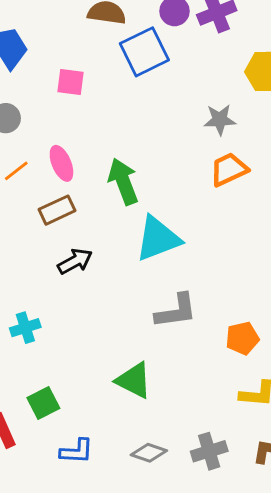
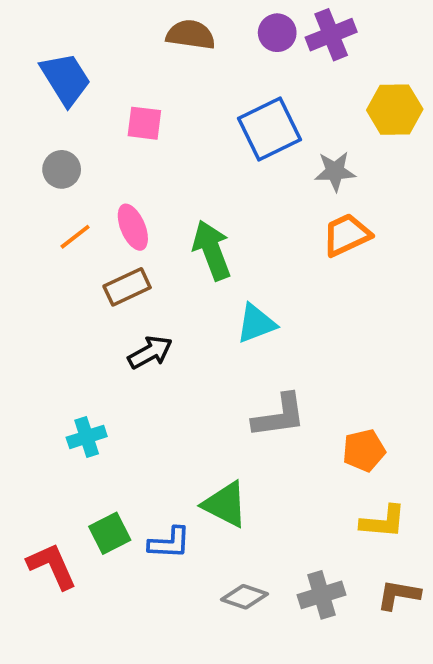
blue square: (144, 52) -> (270, 129), moved
cyan triangle: (158, 239) -> (256, 323), size x0.7
blue L-shape: (77, 451) -> (169, 543), moved

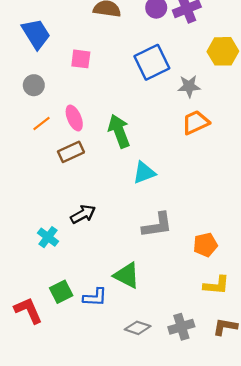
black arrow: (150, 352) -> (83, 214), moved
cyan cross: (87, 437) -> (48, 237), turned -35

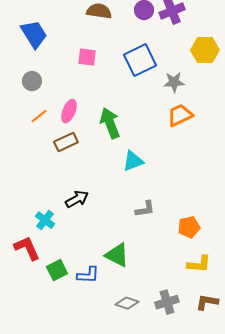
pink square: (81, 59) -> (87, 57), moved
pink ellipse: (74, 118) -> (69, 111), turned 45
gray L-shape: (157, 225) -> (145, 209), size x0.7
red L-shape: (28, 310) -> (27, 248), moved

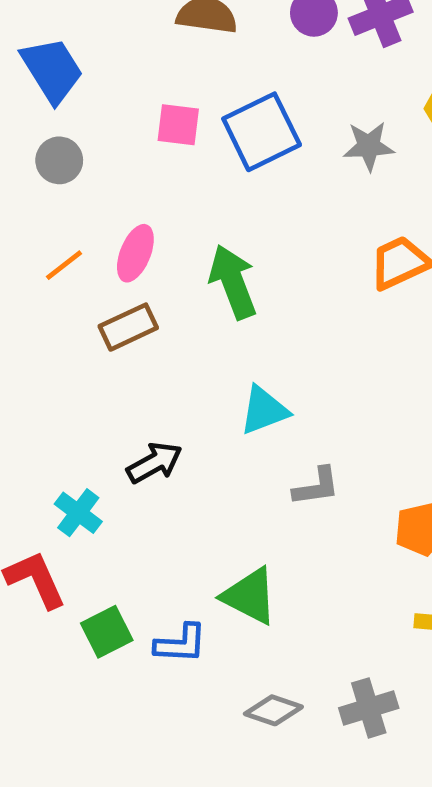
blue square: (140, 60) -> (262, 132), moved
gray circle: (32, 81) -> (59, 160), moved
gray star: (174, 82) -> (369, 146), moved
cyan triangle: (133, 161) -> (264, 410), moved

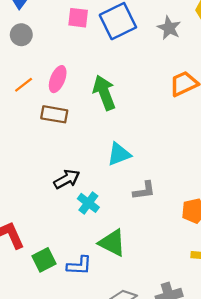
gray star: (369, 146) -> (169, 28), turned 30
brown rectangle: (128, 327) -> (54, 114), turned 35
cyan cross: (78, 513) -> (88, 203), moved

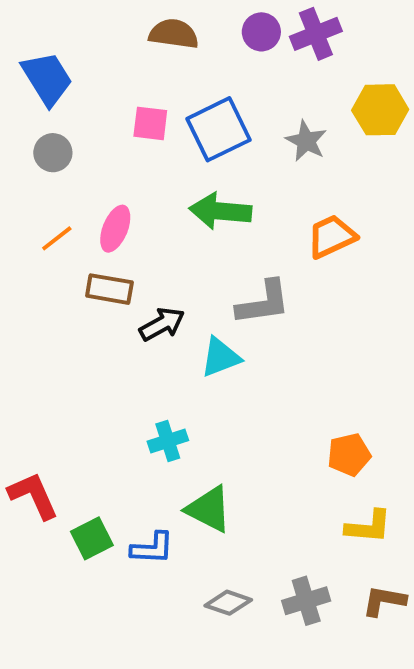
green arrow: (104, 93) -> (220, 211), moved, turned -64
black arrow: (67, 179) -> (162, 324), moved
gray L-shape: (144, 190) -> (263, 303), moved, size x1.4
cyan cross: (88, 203) -> (168, 441), turned 35

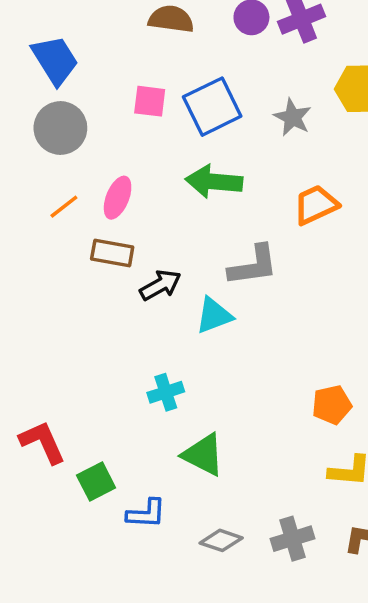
gray circle: (53, 153) -> (60, 128), size x1.5
blue L-shape: (152, 548) -> (146, 514), moved

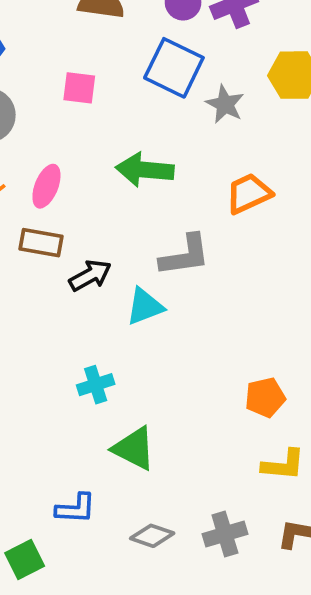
blue square: (212, 107) -> (174, 68), moved, turned -38
green square: (96, 482) -> (25, 560), moved

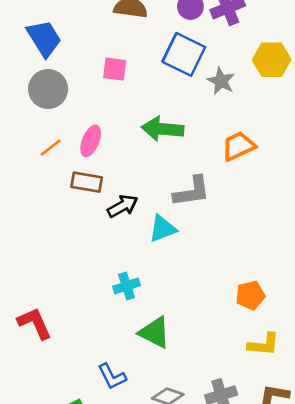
blue L-shape: (76, 509) -> (112, 376), turned 60

